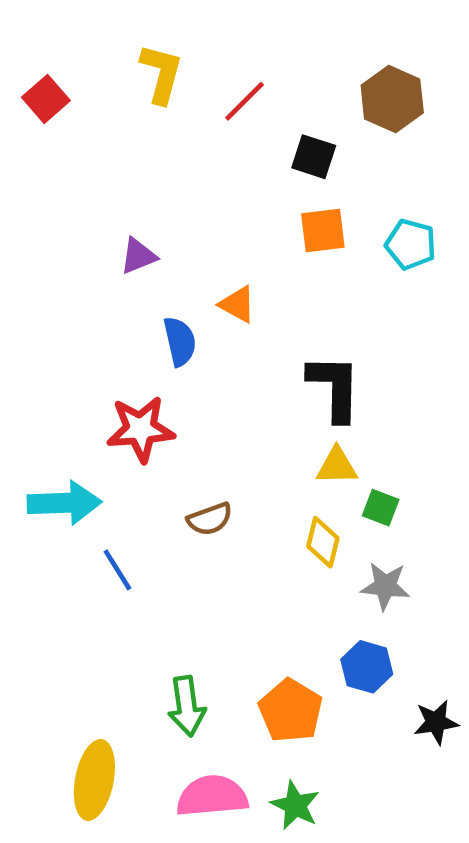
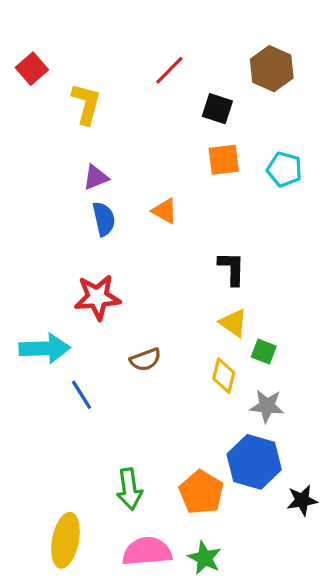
yellow L-shape: (161, 74) -> (86, 104), moved
blue semicircle: (180, 341) -> (104, 219), moved
black L-shape: (334, 388) -> (232, 268), size x0.7
yellow triangle: (337, 466) -> (233, 323), turned 36
blue hexagon: (367, 667) -> (254, 462), size x1.5

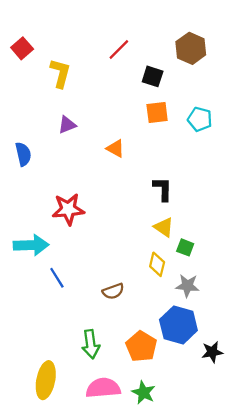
blue semicircle: (104, 219) -> (23, 154), moved
brown semicircle: (145, 360) -> (113, 291), moved

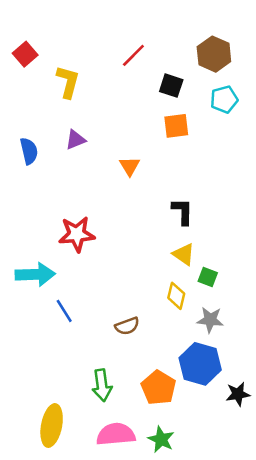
cyan pentagon: (200, 119) -> (224, 99), moved, turned -30
orange triangle: (115, 148) -> (130, 166), turned 30
blue semicircle: (23, 154) -> (29, 151), moved

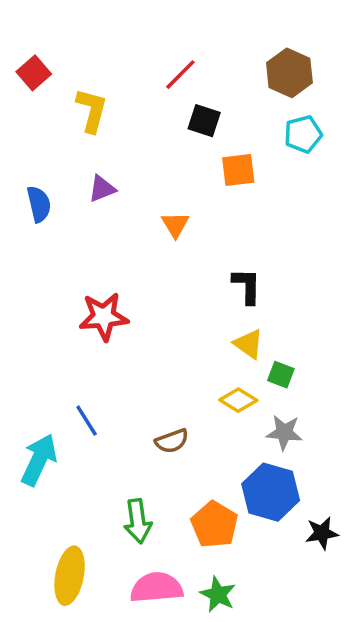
black square: (171, 86) -> (204, 121), moved
cyan arrow: (35, 274) -> (39, 460), moved, turned -63
yellow diamond: (176, 296) -> (238, 400), turned -72

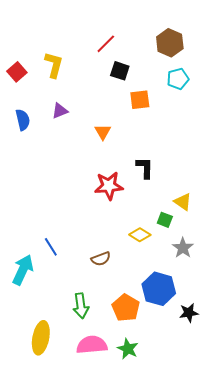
red square: (34, 73) -> (17, 72), moved
red star: (104, 317) -> (109, 186), moved
yellow triangle: (249, 344) -> (183, 202), moved
gray star: (284, 432) -> (183, 248), moved, turned 30

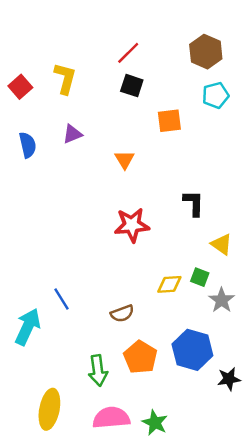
black square: (120, 71) -> (132, 86), moved
black L-shape: (145, 168) -> (194, 203), moved
green square: (165, 220) -> (200, 277), moved
yellow diamond: (140, 235) -> (169, 284), turned -35
orange pentagon: (126, 308) -> (140, 357), moved

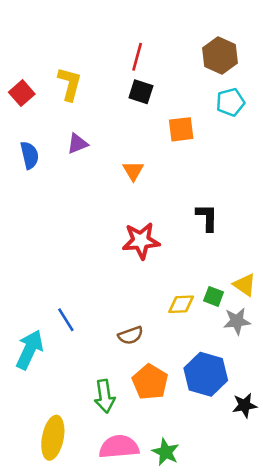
red line: (128, 53) -> (137, 57), turned -30
yellow triangle: (222, 244) -> (245, 285), moved
gray star: (222, 300) -> (237, 321), turned 30

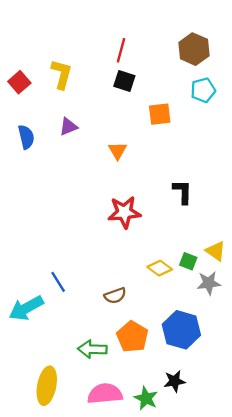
yellow diamond: (181, 304) -> (160, 268), turned 40
cyan arrow: (30, 350) -> (26, 308), turned -144
green arrow: (105, 396) -> (92, 349), turned 100
black star: (245, 405) -> (175, 381), moved

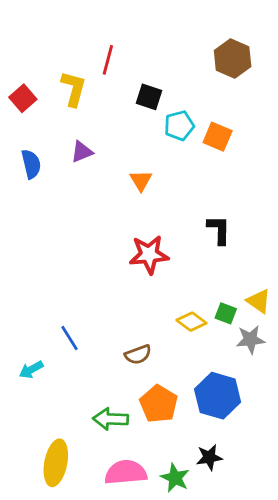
red line: (121, 50) -> (108, 60), moved
cyan pentagon: (203, 90) -> (179, 126), moved
orange square: (160, 114) -> (218, 137), moved, turned 30
cyan arrow: (26, 308) -> (31, 370), size x0.6

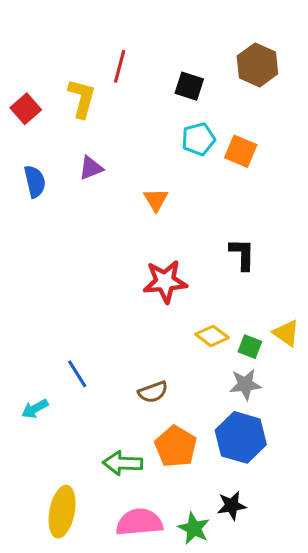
black square: (149, 97) -> (189, 86), moved
yellow diamond: (191, 322) -> (212, 336), moved
gray star: (250, 339) -> (245, 384), moved

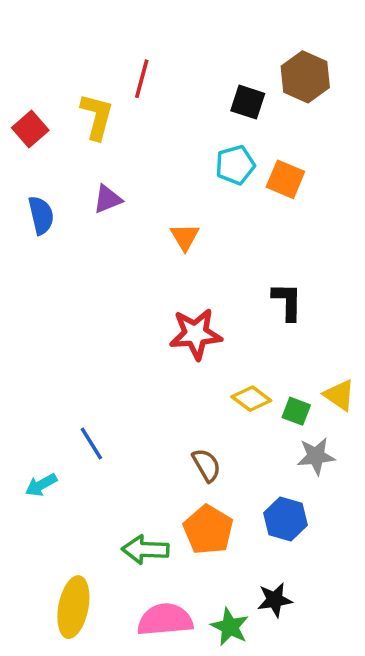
black square: (189, 86) -> (248, 102), moved
gray star: (245, 384) -> (316, 456), moved
brown semicircle: (153, 392) -> (206, 465), moved, turned -100
blue hexagon: (241, 437) -> (285, 519), size x0.7

